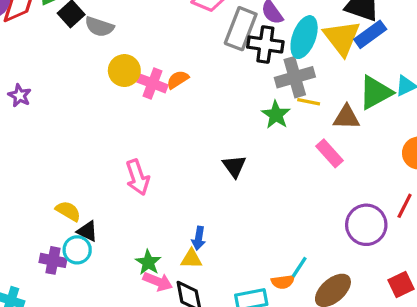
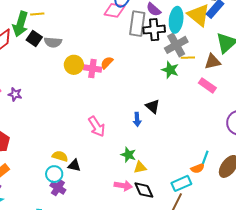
blue arrow: (199, 238) -> (137, 119), moved
cyan circle: (77, 250) -> (54, 174), moved
purple cross: (53, 260) -> (58, 188), turned 35
green star: (148, 262) -> (128, 155), moved

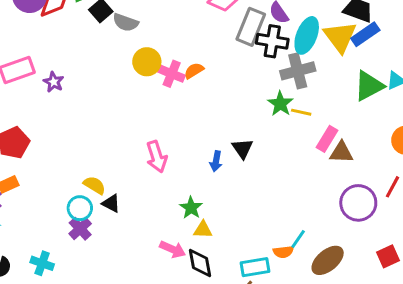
yellow line: (188, 58) -> (301, 112), moved
brown triangle: (213, 62) -> (341, 152), moved
pink rectangle: (207, 85) -> (327, 139), turned 72

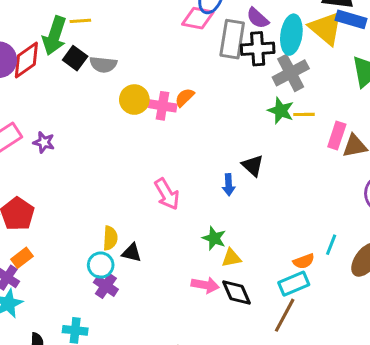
blue rectangle: (365, 34) -> (351, 19), turned 64
yellow semicircle: (94, 185) -> (110, 238), turned 75
orange semicircle: (283, 252) -> (304, 261), moved

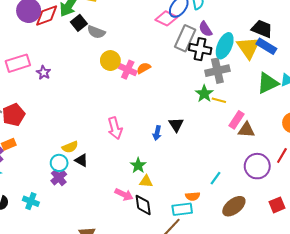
yellow semicircle: (110, 238) -> (70, 147), turned 49
cyan line: (331, 245) -> (216, 178), moved

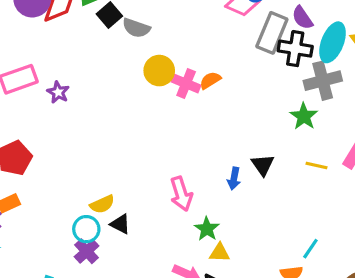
yellow line: (219, 100) -> (316, 165), moved
pink arrow: (115, 128) -> (181, 194), moved
cyan line: (216, 178) -> (310, 249), moved

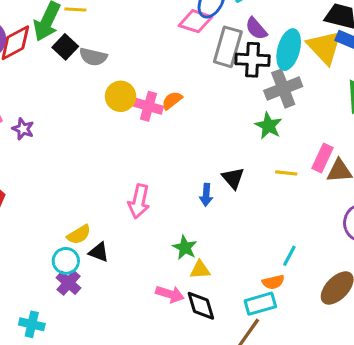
pink arrow: (181, 194) -> (139, 201), moved, turned 36

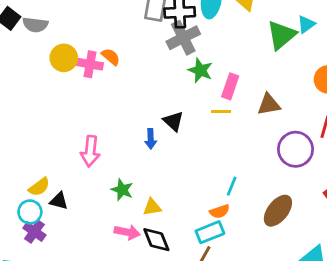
gray cross: (283, 89) -> (183, 38), moved
orange semicircle: (172, 100) -> (111, 57), turned 84
pink rectangle: (322, 158) -> (230, 86), moved
green star: (185, 248) -> (122, 190), moved

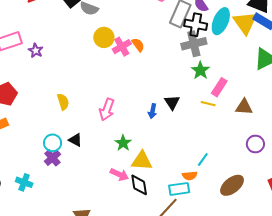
pink cross: (90, 64) -> (122, 47), turned 36
purple circle: (296, 149) -> (255, 144), size x0.7
yellow semicircle: (39, 187) -> (63, 102), moved, turned -84
yellow triangle: (152, 207) -> (142, 161), size x1.5

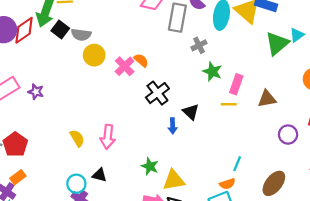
black cross: (196, 25) -> (157, 93), moved, turned -35
yellow circle: (104, 37) -> (94, 55), moved
gray cross: (194, 44) -> (199, 45), size x0.6
pink arrow: (107, 110) -> (108, 137), moved

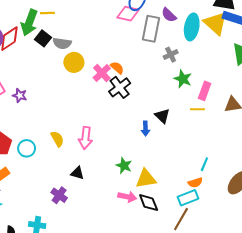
black cross: (157, 93) -> (120, 87), moved
cyan circle: (76, 184) -> (27, 148), moved

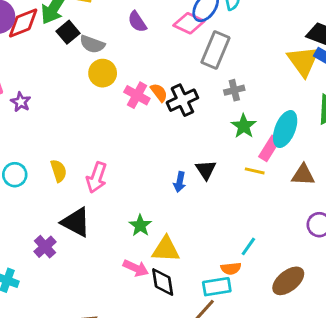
purple semicircle: (169, 15) -> (137, 22), moved
cyan ellipse: (192, 27) -> (285, 129), moved
pink cross: (102, 73) -> (137, 95), turned -30
black cross: (120, 87) -> (182, 100), moved
black triangle: (77, 173) -> (76, 222), size x1.6

